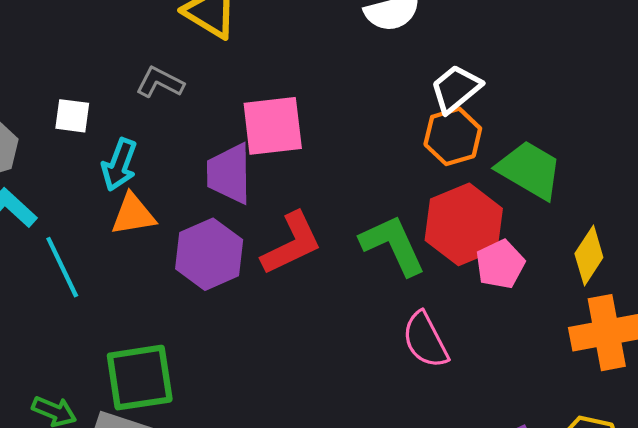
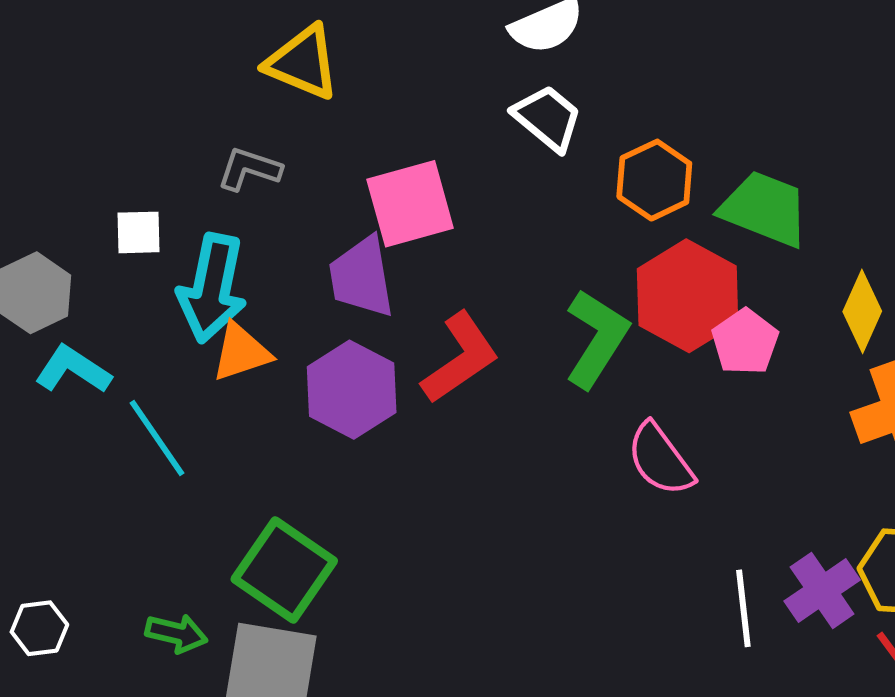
white trapezoid: (456, 89) -> (548, 118), moved, turned 88
cyan arrow: (119, 165) -> (212, 288), size x1.5
green L-shape: (393, 245) -> (597, 339), turned 66
green square: (140, 378) -> (284, 570), turned -38

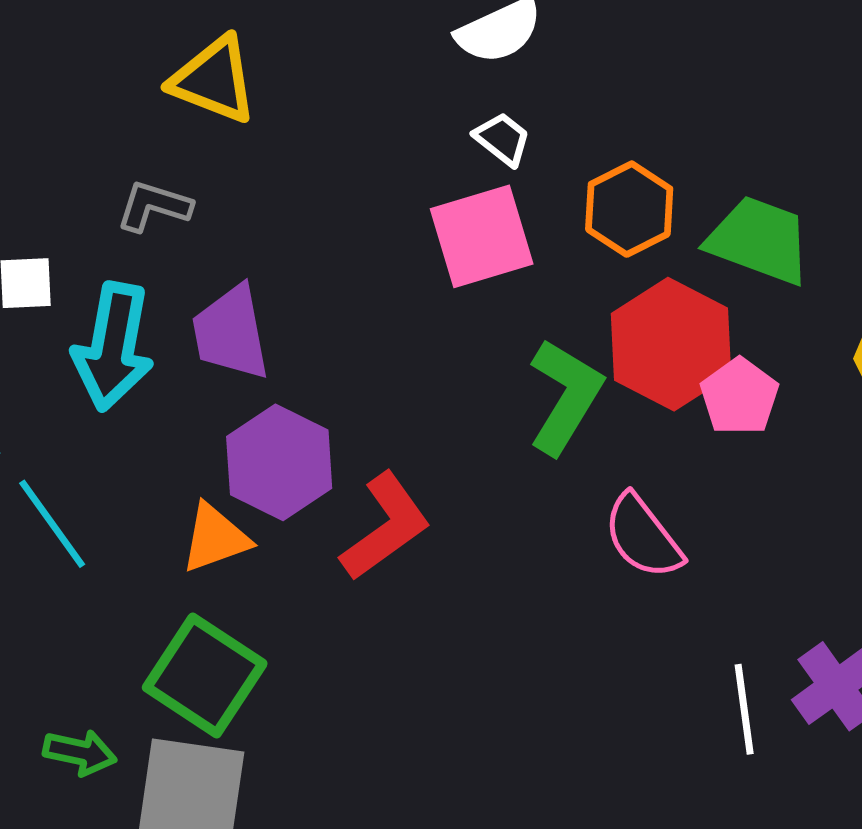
white trapezoid: (548, 118) -> (502, 139), size x0.7
pink square: (410, 204) -> (482, 236), moved
purple trapezoid: (362, 277) -> (231, 333), moved
orange triangle: (241, 352) -> (215, 538), moved
red L-shape: (460, 358) -> (385, 527), moved

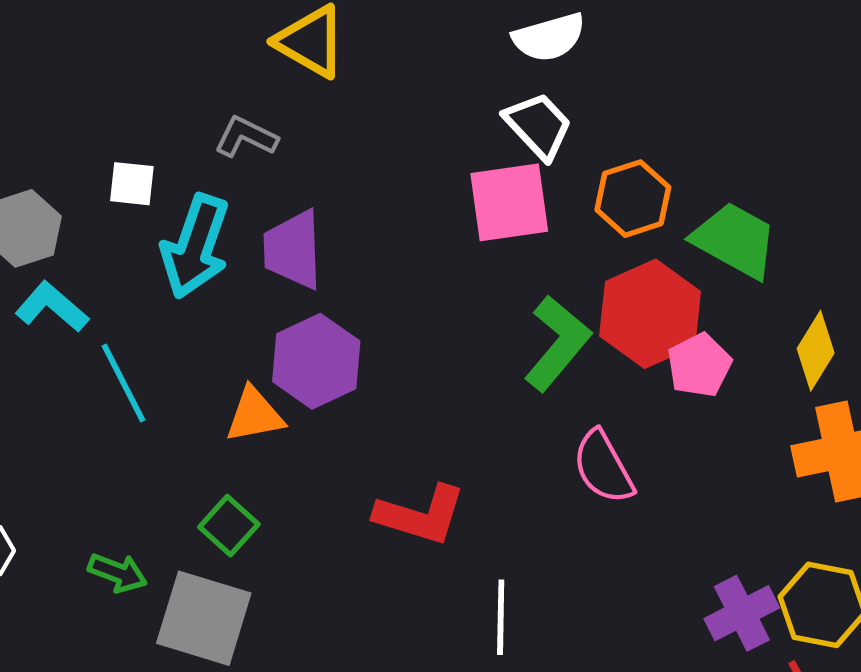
white trapezoid: (502, 139) -> (538, 126), size x1.5
red L-shape: (385, 527) -> (420, 515), moved, turned 44
green square: (205, 676) -> (229, 526), size x0.6
white line: (744, 709) -> (501, 617), moved

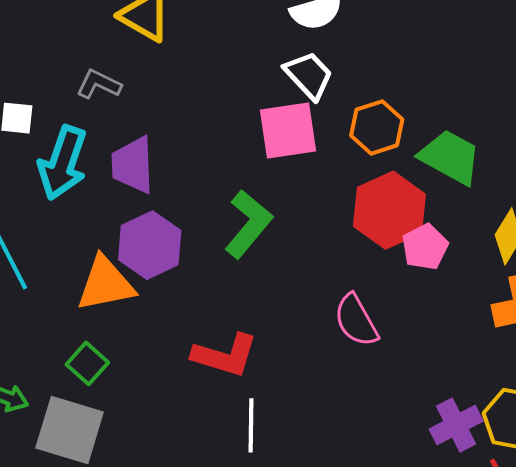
green L-shape: (557, 343) -> (248, 224), moved
orange triangle: (255, 415) -> (106, 284), size x1.4
white line: (501, 617) -> (251, 425), moved

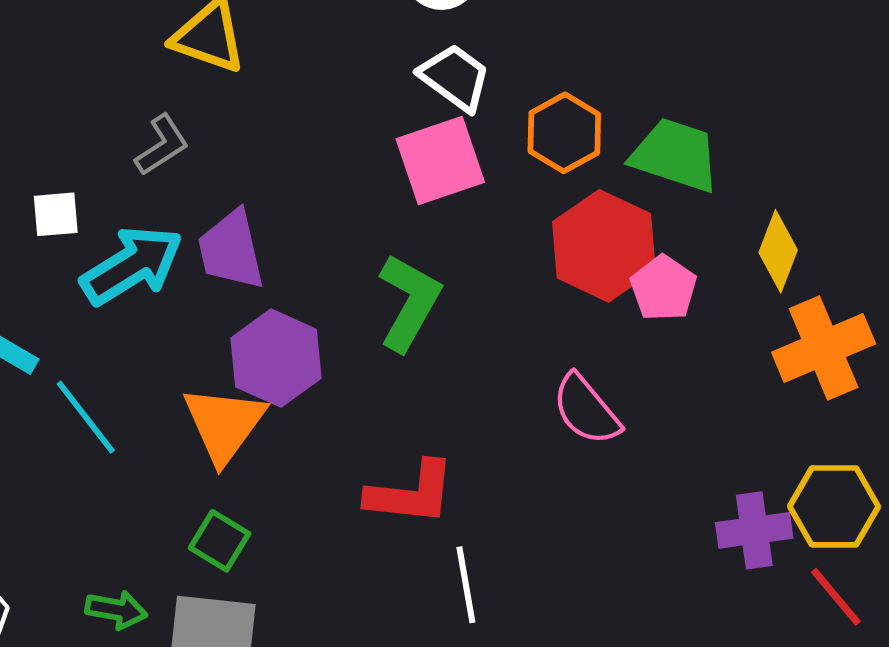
gray L-shape: (99, 84) -> (162, 145), turned 132
cyan arrow: (63, 163) -> (132, 265), turned -130
orange triangle: (106, 284) -> (224, 424), turned -32
purple cross: (456, 425) -> (754, 530), turned 30

